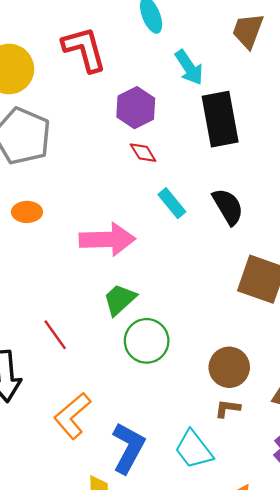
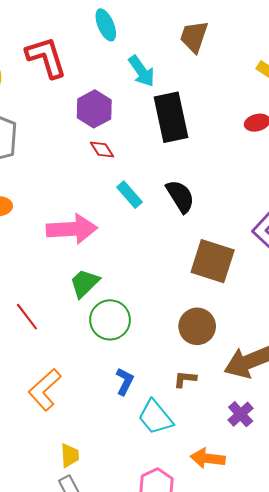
brown circle: (229, 367) -> (197, 326), moved
blue L-shape: (128, 448) -> (125, 381), moved, size x0.6

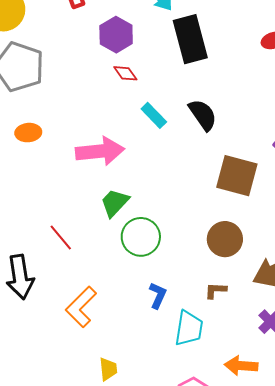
cyan trapezoid: (155, 417) -> (189, 328), turned -129

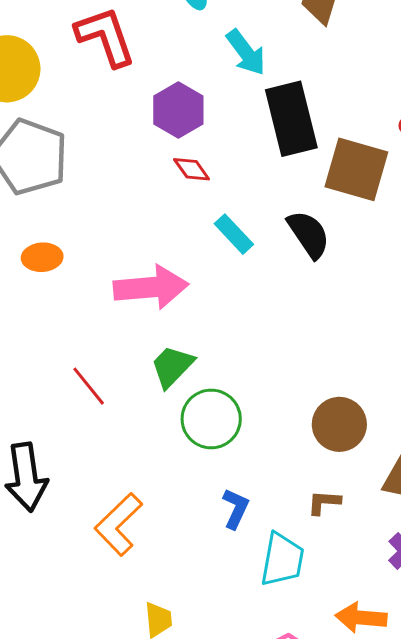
brown square: (237, 176) -> (356, 169), moved
red line: (61, 238) -> (89, 386), moved

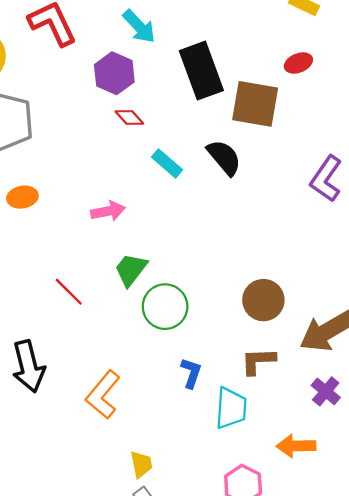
cyan arrow: (246, 52) -> (139, 26), moved
pink arrow: (151, 287) -> (108, 211), size x0.6
brown L-shape: (324, 502) -> (258, 361), size x1.4

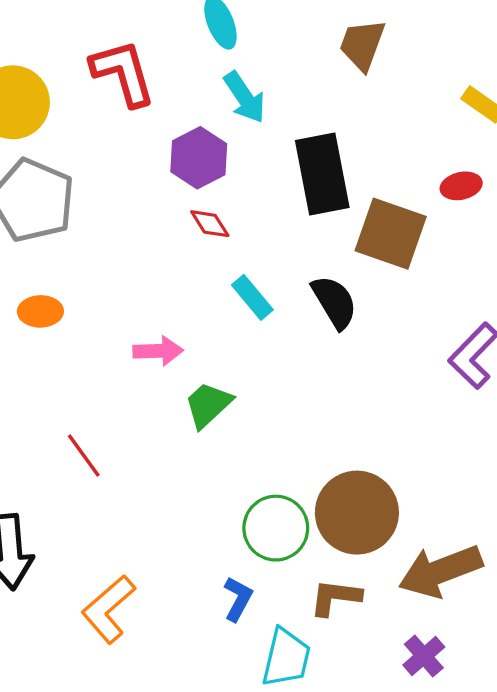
green trapezoid: (131, 270) -> (208, 405), moved
brown circle: (263, 300) -> (357, 513), size x1.4
green circle: (165, 307) -> (276, 528), moved

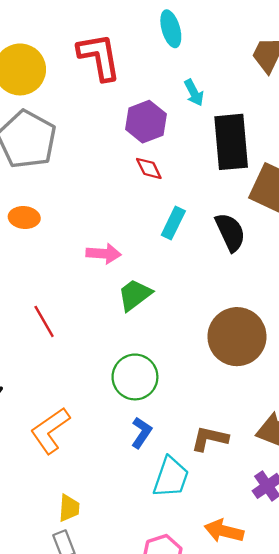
cyan arrow: (245, 97) -> (194, 93), moved, size x0.7
cyan rectangle: (252, 297) -> (173, 223), turned 60
brown circle: (357, 513) -> (237, 337), moved
green circle: (276, 528) -> (135, 377), moved

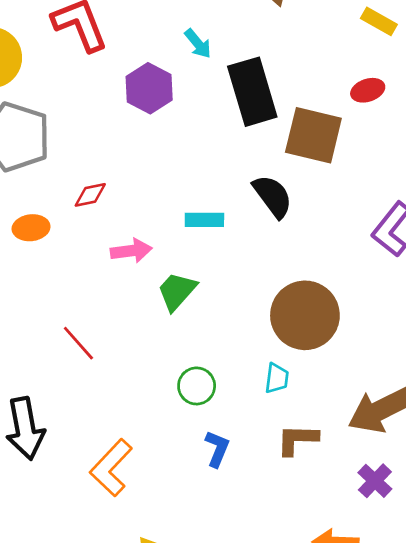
red diamond: (149, 168) -> (90, 195), moved, turned -64
cyan rectangle: (173, 223) -> (204, 220), moved, turned 76
green circle: (135, 377) -> (197, 386), size x0.7
cyan trapezoid: (171, 477) -> (277, 378), moved, size x0.6

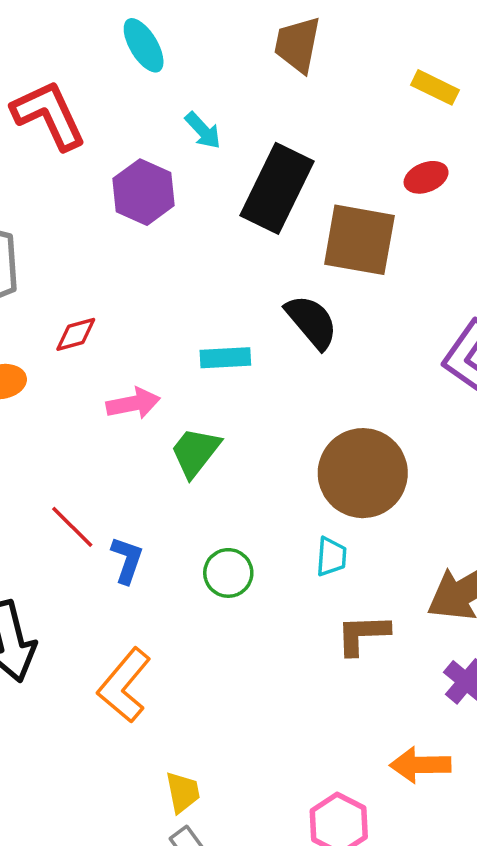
black rectangle: (252, 92) -> (277, 188), turned 46
blue L-shape: (217, 449) -> (127, 560), moved

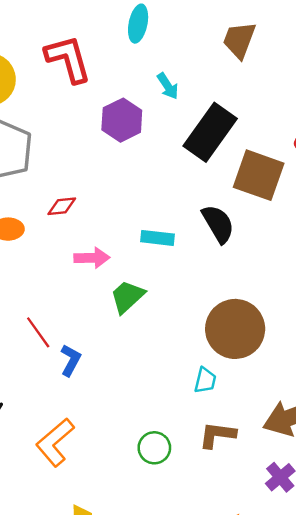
cyan ellipse: (144, 45) -> (138, 24), turned 33
green circle: (228, 573) -> (154, 448), moved

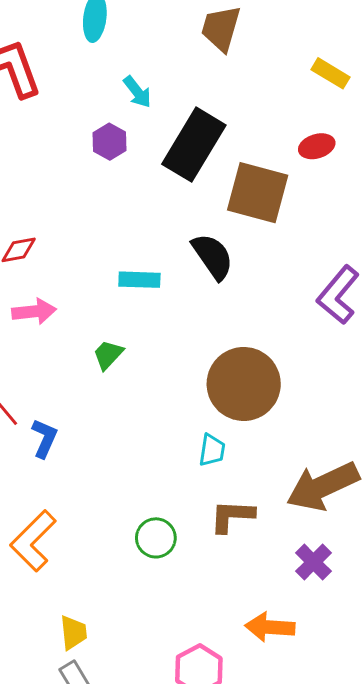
purple hexagon: (122, 120) -> (109, 142), moved, size x0.7
pink arrow: (92, 258) -> (34, 311), moved
green trapezoid: (127, 297) -> (108, 355), size x0.7

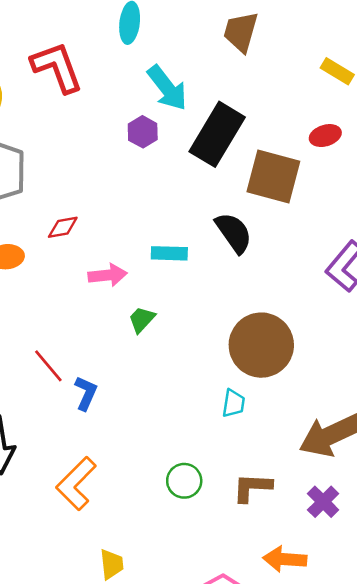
cyan arrow: (137, 92) -> (167, 88), size x1.6
pink arrow: (34, 311) -> (108, 275), moved
brown L-shape: (232, 516) -> (252, 487), moved

